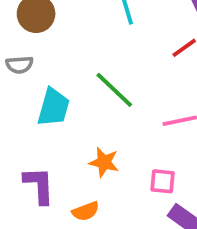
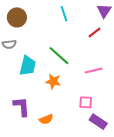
orange star: (104, 162) -> (53, 81), moved

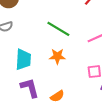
cyan trapezoid: (28, 66) -> (23, 59), moved

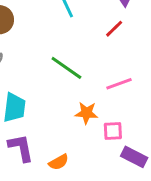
orange star: (57, 56) -> (86, 113), moved

